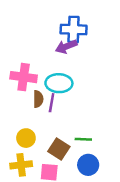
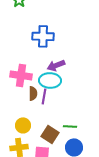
blue cross: (74, 29) -> (43, 36), moved
purple arrow: (66, 47) -> (56, 65), moved

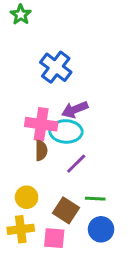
blue cross: (43, 36) -> (56, 67), turned 35
pink cross: (21, 75) -> (41, 124), moved
purple line: (44, 96) -> (76, 164), moved, turned 35

